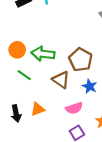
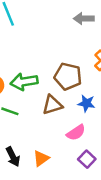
brown triangle: (61, 80) -> (52, 105), turned -36
orange triangle: (38, 109) -> (41, 158), moved

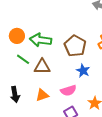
brown triangle: (52, 105) -> (42, 67), moved
orange triangle: (41, 158) -> (42, 95), moved

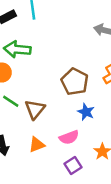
green arrow: (41, 40) -> (17, 49), moved
brown triangle: (42, 67) -> (35, 109), turned -48

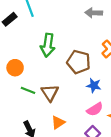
green arrow: (17, 49) -> (48, 45), moved, turned -75
pink semicircle: (69, 137) -> (95, 109), moved

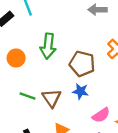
orange circle: (15, 68) -> (16, 58), moved
blue star: (94, 86) -> (80, 91), moved

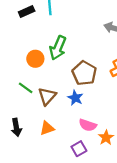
orange circle: (16, 58) -> (35, 59), moved
pink semicircle: (101, 115) -> (88, 125), turned 36

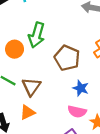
blue star: (75, 98) -> (81, 88), moved
orange triangle: (47, 128) -> (27, 112), moved

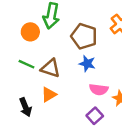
brown triangle: (31, 87) -> (50, 68), turned -42
blue star: (81, 88) -> (87, 64), moved

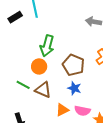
orange circle: (30, 32) -> (39, 66), moved
orange triangle: (49, 94) -> (62, 110), moved

